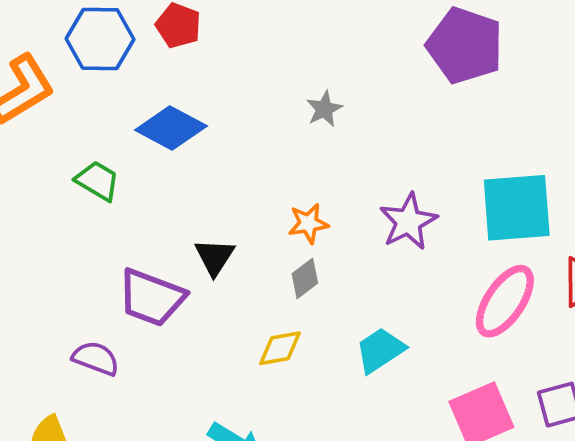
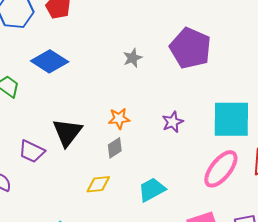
purple pentagon: (465, 46) -> (190, 48), moved
purple star: (408, 222) -> (173, 122), size x0.7
black triangle: (215, 257) -> (67, 132), size x1.4
purple trapezoid: (152, 297) -> (32, 151), size x0.7

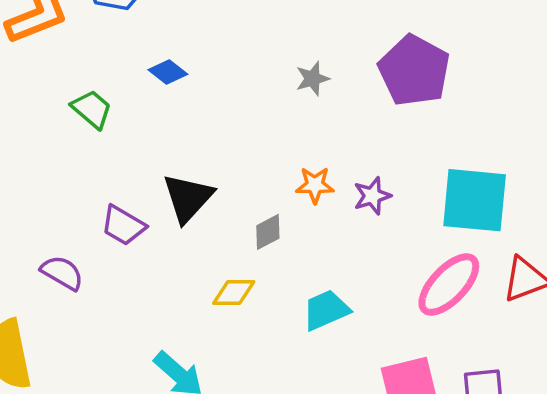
blue diamond: (50, 61) -> (168, 72), size x0.6
orange star: (119, 119) -> (315, 185), moved

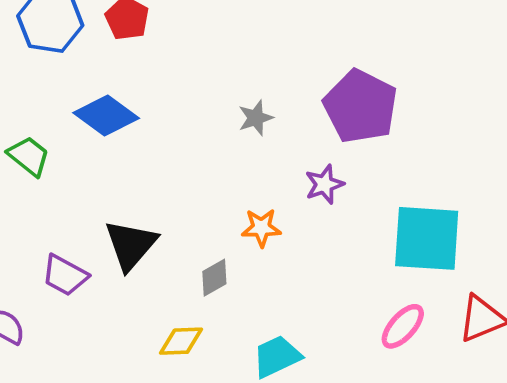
blue diamond: (168, 72) -> (106, 116), size x1.6
purple star: (372, 196) -> (324, 184), moved
pink ellipse: (449, 285) -> (403, 326), size x0.7

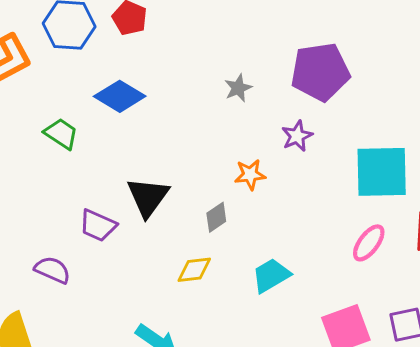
purple pentagon: (360, 106) -> (320, 72), turned -30

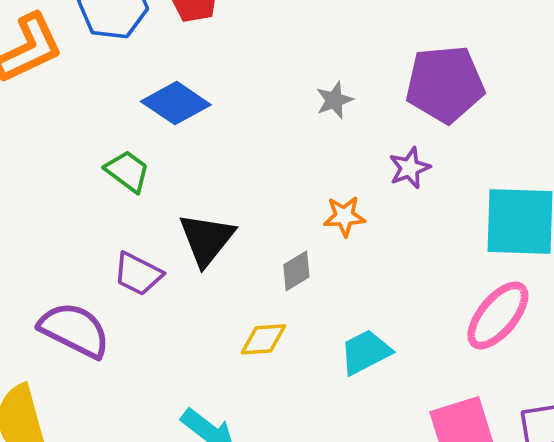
green trapezoid: (61, 134) -> (127, 171), moved
pink ellipse: (369, 243) -> (498, 315), size x1.4
purple semicircle: (52, 270) -> (74, 330), size x1.5

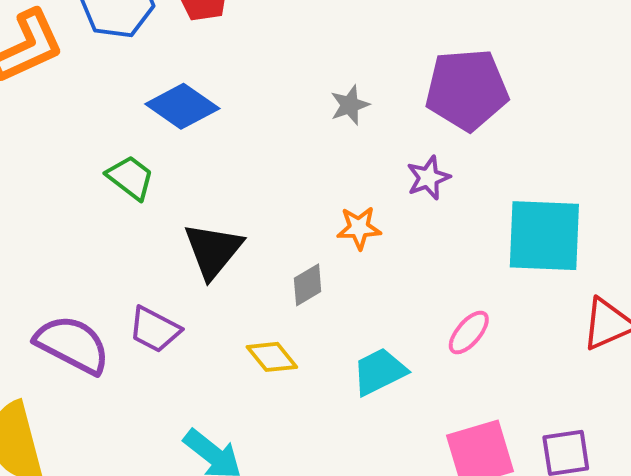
purple trapezoid: (138, 274) -> (155, 330), moved
pink ellipse: (498, 315) -> (469, 333), moved, size x0.6
yellow diamond: (263, 339) -> (272, 357), turned 54

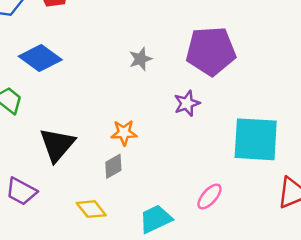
orange star: (359, 228) -> (124, 133), moved

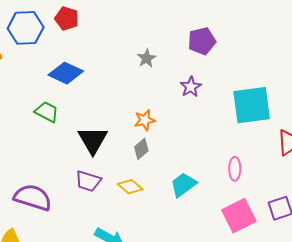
purple pentagon: (211, 51) -> (202, 41), size x0.7
purple trapezoid: (21, 191) -> (88, 181), moved
pink ellipse: (209, 197) -> (235, 169), moved, turned -30

